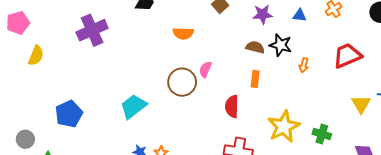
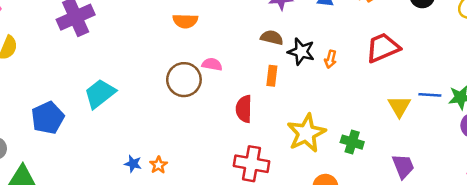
black star: (281, 45) -> (301, 52), moved
pink semicircle: (205, 69) -> (212, 64), turned 77
cyan trapezoid: (133, 106) -> (100, 94), moved

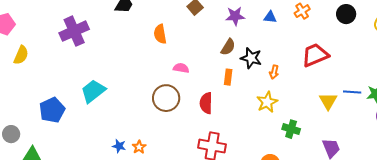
orange semicircle: (185, 21) -> (160, 34), turned 78
brown semicircle: (272, 38) -> (228, 47), turned 108
orange arrow: (331, 59) -> (274, 72), moved
brown circle: (184, 80) -> (166, 98), moved
yellow star: (306, 133) -> (267, 102), moved, size x0.7

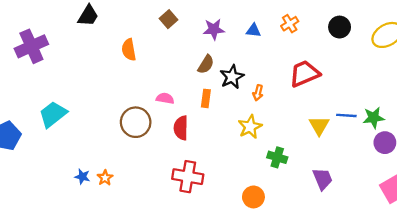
black star: (251, 58) -> (232, 77), turned 30
pink semicircle: (181, 68) -> (165, 98), moved

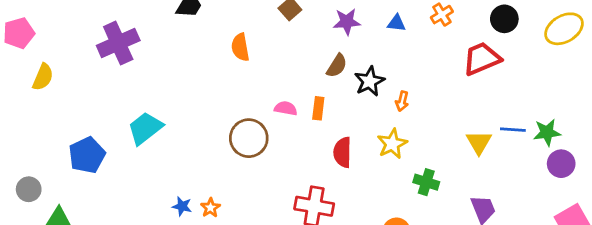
red trapezoid: (304, 73) -> (482, 59), moved
orange rectangle: (206, 98) -> (318, 108), moved
red semicircle: (181, 128) -> (342, 152), moved

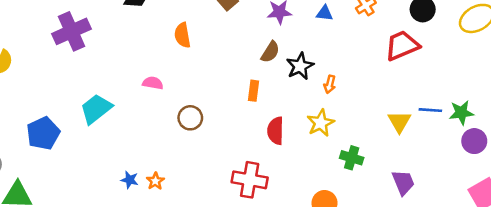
pink semicircle: (286, 108) -> (153, 83), moved
brown circle: (249, 138) -> (190, 118), size x0.7

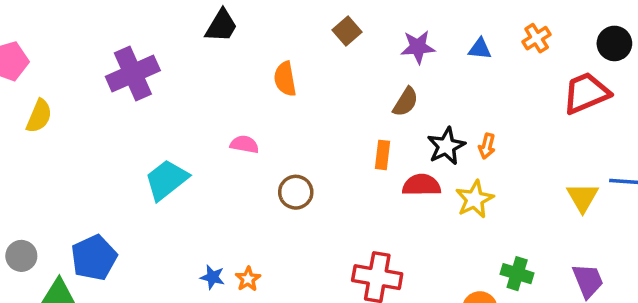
black star: (300, 66) -> (446, 146), moved
red semicircle: (275, 131) -> (421, 185), moved, turned 88
blue pentagon: (43, 133) -> (94, 258), moved
green cross: (352, 158) -> (517, 274), moved

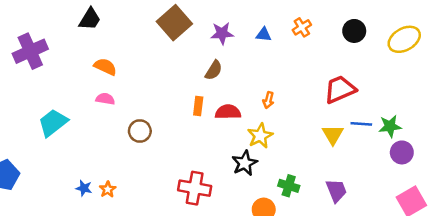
brown square: (347, 31) -> (174, 23), size x1.8
orange semicircle: (285, 79) -> (105, 67), moved, turned 125
red trapezoid: (586, 93) -> (340, 89), moved
black star: (446, 146) -> (245, 163), moved
red semicircle: (421, 185) -> (228, 112), moved

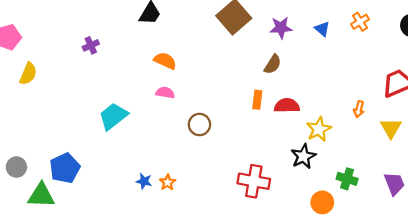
blue triangle: (264, 35) -> (322, 29), turned 35
purple cross: (30, 51) -> (91, 45), size x0.5
orange arrow: (268, 100) -> (359, 109), moved

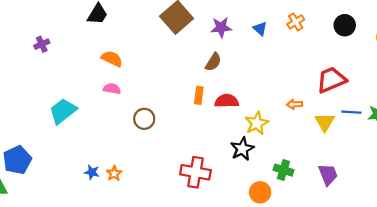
orange arrow: (359, 109) -> (295, 104), turned 72

